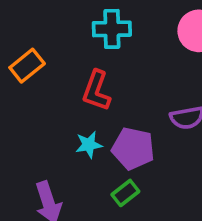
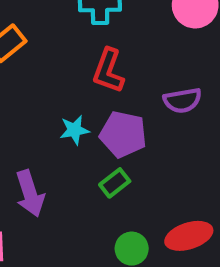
red L-shape: (96, 91) -> (108, 71), moved

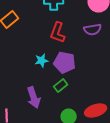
purple semicircle: (182, 100) -> (93, 30), moved
purple arrow: (30, 194) -> (34, 98), moved

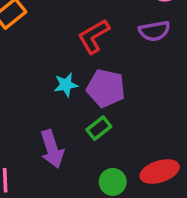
red L-shape: (58, 32) -> (94, 36), turned 40

